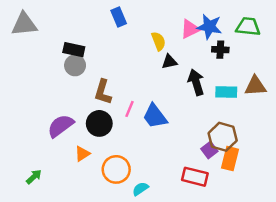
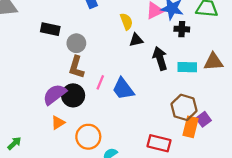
gray circle: (75, 65) -> (76, 43), moved
purple semicircle: (61, 126) -> (55, 94), moved
purple square: (209, 150) -> (204, 119), moved

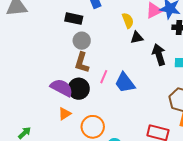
black rectangle: (50, 29) -> (74, 19), moved
purple semicircle: (55, 94) -> (62, 88), turned 65

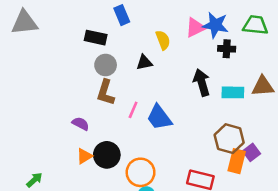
black triangle: (137, 38) -> (144, 62), moved
purple semicircle: (62, 88) -> (81, 124), size x0.6
black circle: (79, 89) -> (107, 155), moved
orange circle: (93, 127) -> (141, 172), moved

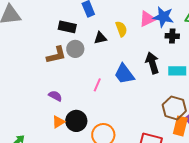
black triangle: (144, 62) -> (100, 38), moved
brown L-shape: (106, 92) -> (56, 55), moved, turned -120
blue trapezoid: (159, 117) -> (124, 74), moved

